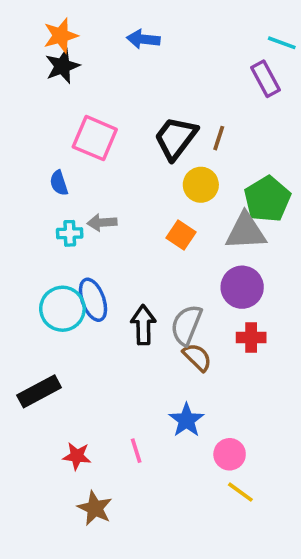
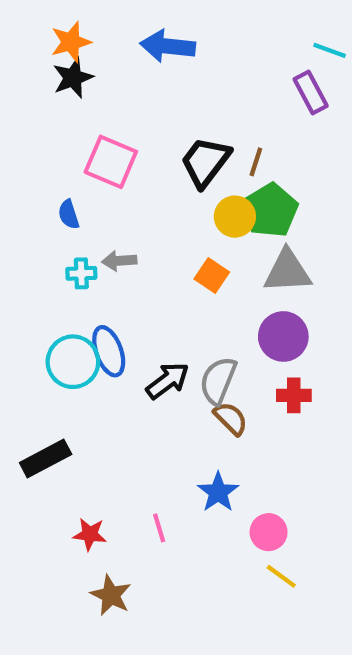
blue arrow: (143, 39) -> (168, 46), size x1.4
green pentagon: (267, 199) -> (271, 210), moved
black arrow: (143, 325) -> (168, 381), turned 54

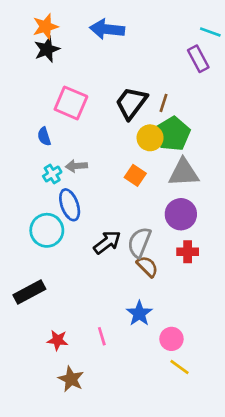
cyan cross: (81, 273) -> (52, 174), turned -30
blue ellipse: (109, 351) -> (70, 205), moved

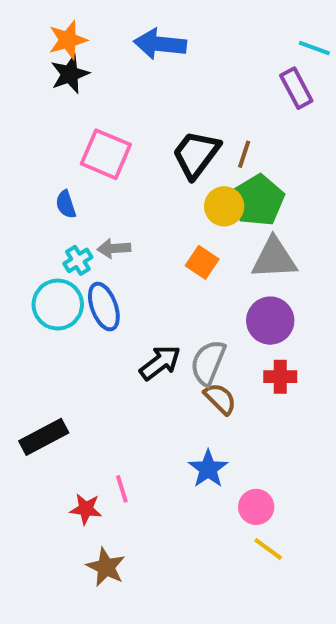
cyan circle: (47, 230) -> (58, 305), moved
pink line: (102, 336) -> (122, 489), moved

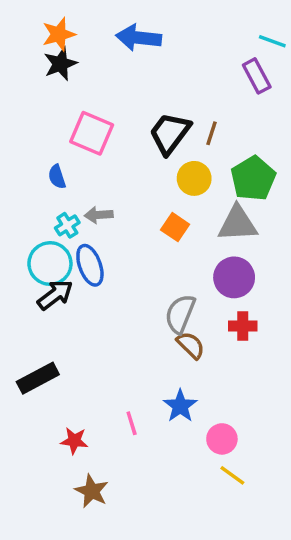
green pentagon: (258, 200) -> (253, 178), moved
black arrow: (160, 363) -> (55, 295), moved
pink line: (122, 489) -> (132, 423), moved

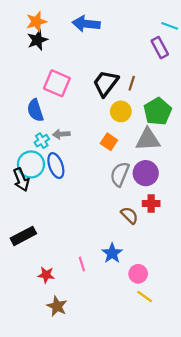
blue semicircle: (57, 177) -> (35, 110), size x1.5
black arrow: (55, 295) -> (21, 180), moved, turned 105
gray semicircle: (180, 314) -> (120, 174), moved
brown semicircle: (191, 345) -> (129, 215), moved

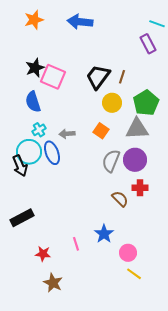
black star: (37, 40) -> (35, 68), moved
gray arrow: (61, 134) -> (67, 134), moved

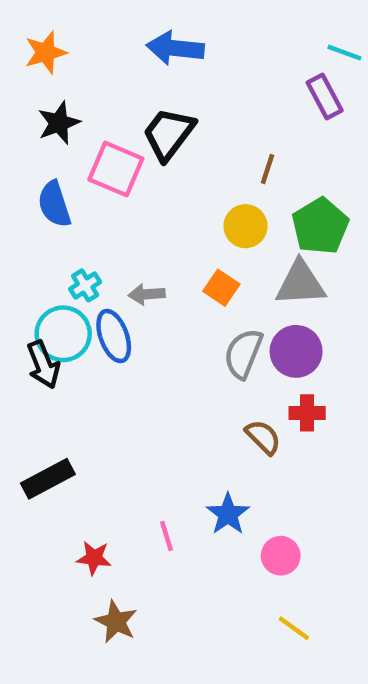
orange star: (34, 20) -> (46, 53), moved
black star: (35, 68) -> (59, 123), moved
black trapezoid: (98, 77) -> (169, 134), moved
blue semicircle: (33, 102) -> (54, 204), moved
yellow line: (134, 274) -> (294, 628), moved

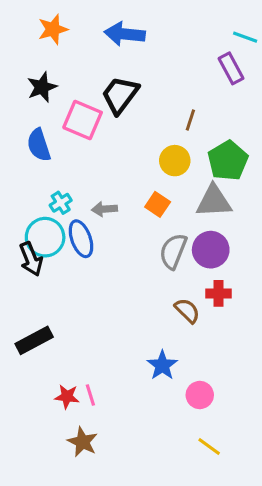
orange star: (46, 53) -> (53, 29), moved
pink line: (166, 536) -> (90, 395), moved

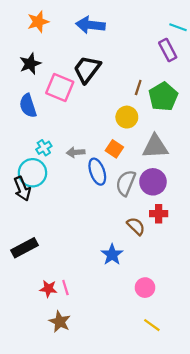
green pentagon: (228, 161) -> (163, 97), moved
blue ellipse: (81, 239) -> (97, 172), moved
blue star: (162, 365) -> (112, 255), moved

